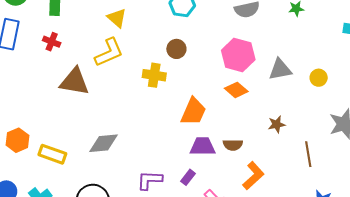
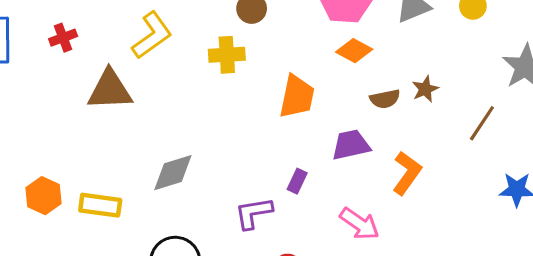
red cross: (52, 42) -> (63, 38), turned -30
brown semicircle: (233, 145) -> (385, 99), moved
purple trapezoid: (203, 146) -> (351, 145), moved
brown line: (308, 154) -> (482, 123), turned 55
purple rectangle: (188, 177) -> (297, 181), moved

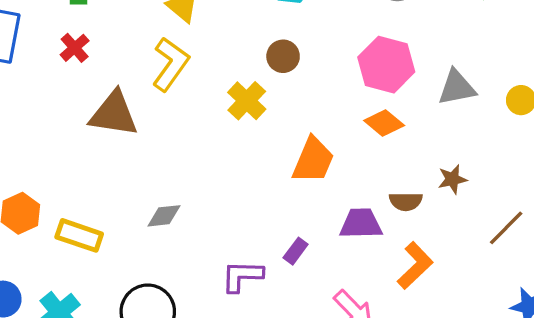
yellow L-shape: (152, 35) -> (171, 64), turned -30
red cross: (63, 38) -> (75, 48), turned -32
yellow cross: (227, 55) -> (247, 101), turned 36
brown semicircle: (385, 99) -> (406, 201), moved
gray diamond: (173, 173) -> (164, 216), size x0.7

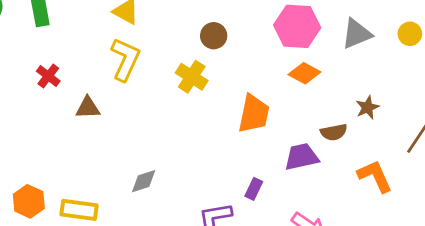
red cross: (75, 48) -> (48, 76), moved
brown triangle: (114, 114) -> (88, 108), size x0.6
orange L-shape: (415, 265) -> (375, 176), moved, turned -60

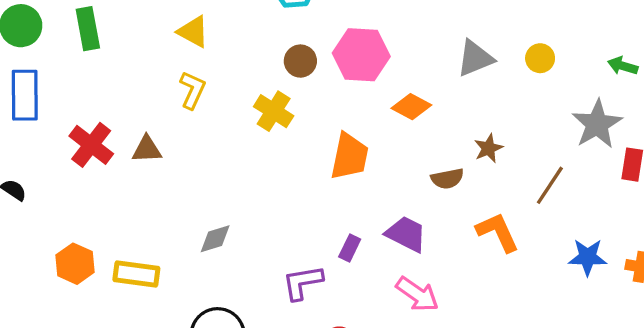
pink hexagon: (297, 26) -> (361, 55), moved
yellow L-shape: (125, 59) -> (192, 90), size x0.7
red cross: (48, 76) -> (91, 145), moved, size x1.5
purple trapezoid: (301, 157) -> (406, 234), moved, turned 39

